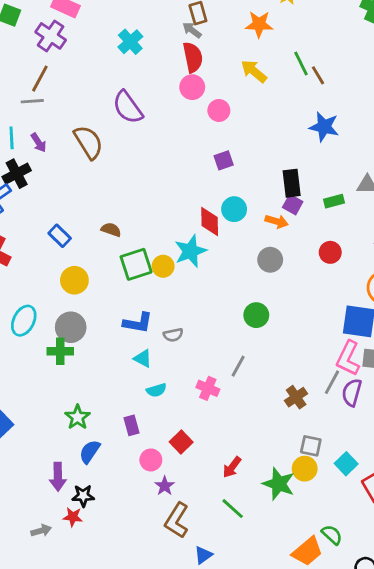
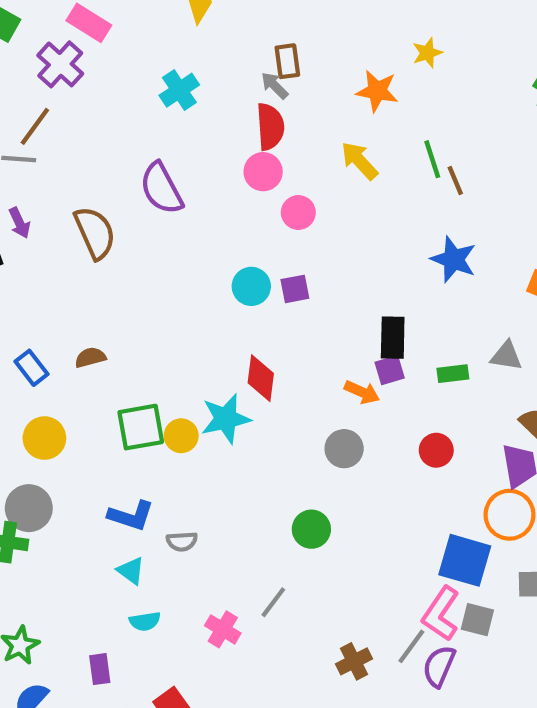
purple square: (293, 205) -> (390, 370), turned 36
cyan circle: (234, 209) -> (251, 286), moved
brown semicircle: (111, 230) -> (90, 357), moved, turned -42

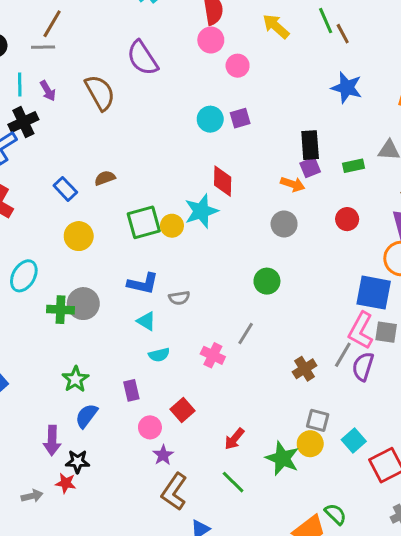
gray circle: (29, 508) -> (83, 304), moved

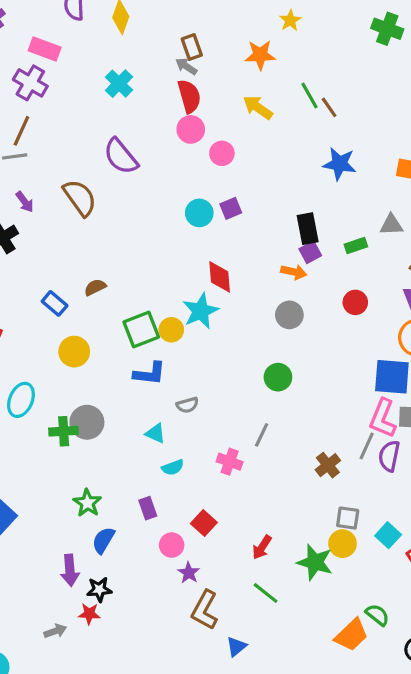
blue L-shape: (143, 284) -> (150, 373), moved

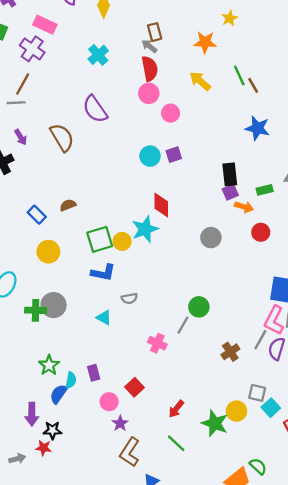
orange arrow: (294, 272) -> (244, 207), moved
green circle: (278, 377) -> (199, 307), moved
cyan semicircle: (173, 467) -> (71, 380), moved, turned -63
gray square: (348, 518) -> (257, 393), moved

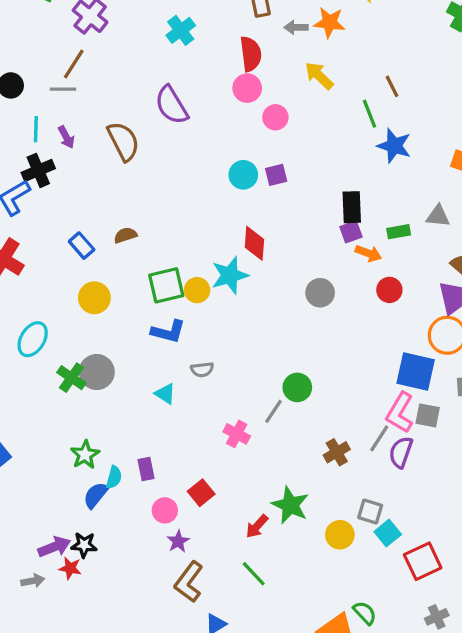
gray arrow: (149, 46) -> (296, 27), moved, turned -42
green line: (239, 75) -> (369, 114), moved
green cross: (36, 310) -> (71, 378), turned 30
purple arrow: (32, 414) -> (54, 547), moved, turned -115
green star: (215, 423) -> (290, 505), moved

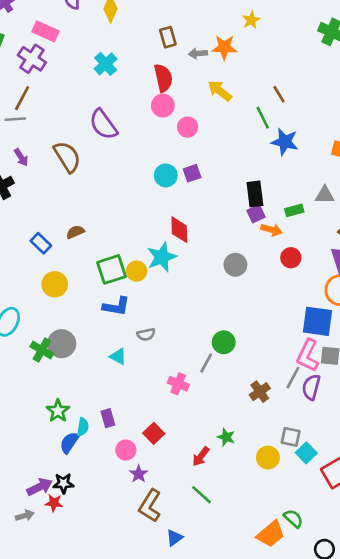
green star: (290, 505) -> (226, 437), size x0.6

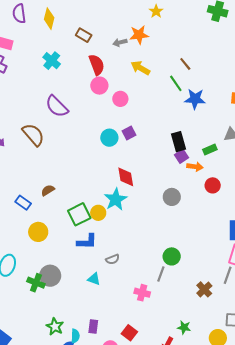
brown rectangle: (168, 37) -> (84, 35), moved, turned -35
purple rectangle: (108, 418) -> (93, 326), turned 32

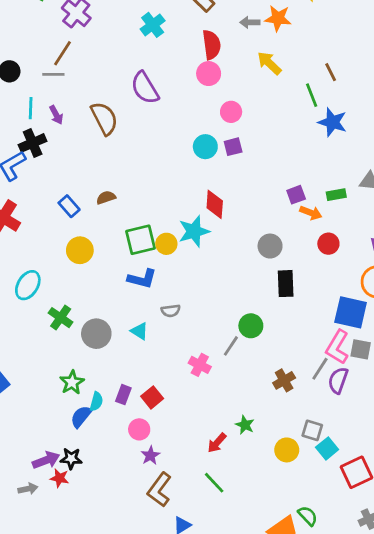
pink circle: (120, 99) -> (231, 112), moved
black rectangle: (179, 142) -> (286, 284), moved
gray circle: (50, 276) -> (96, 334), moved
red square: (129, 333) -> (152, 397), moved

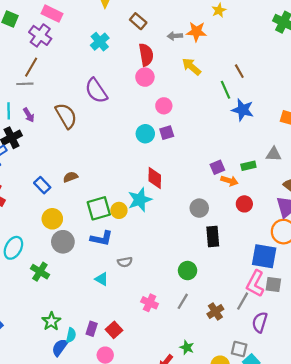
gray circle: (96, 334) -> (63, 242), moved
gray line: (231, 346) -> (183, 301), moved
purple semicircle: (338, 380) -> (260, 322), moved

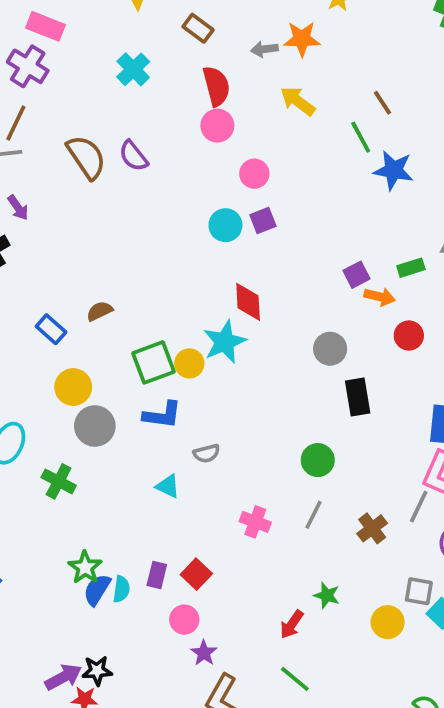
purple semicircle: (96, 91) -> (133, 156), size x0.7
brown semicircle: (66, 116) -> (86, 157), moved
blue semicircle: (60, 347) -> (97, 590), moved

